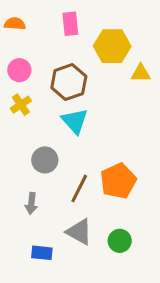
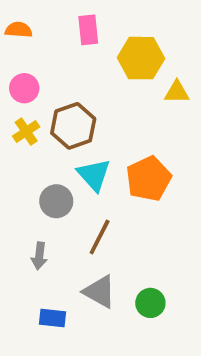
brown hexagon: (69, 82) -> (73, 126), moved
cyan triangle: (75, 121) -> (94, 175), moved
orange pentagon: (118, 181) -> (149, 179), moved

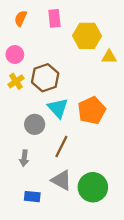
orange semicircle: (19, 30) -> (21, 18), moved, turned -70
green circle: (150, 303) -> (93, 187), size x1.6

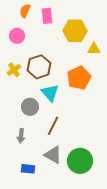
orange semicircle: (21, 18) -> (25, 11), moved
pink circle: (15, 54) -> (17, 36), moved
orange pentagon: (92, 110) -> (79, 78), moved

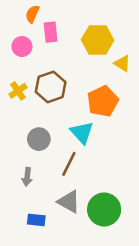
pink rectangle: (47, 16) -> (51, 32), moved
yellow triangle: (94, 49) -> (122, 63), turned 32
cyan triangle: (50, 93) -> (82, 133), moved

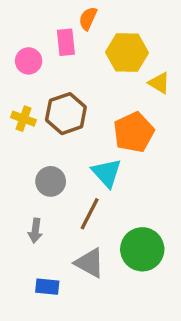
orange semicircle: (32, 14) -> (88, 19), moved
yellow cross: (18, 91) -> (23, 119), turned -36
green circle: (104, 209) -> (142, 249), moved

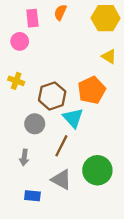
pink rectangle: (66, 42) -> (32, 18), moved
yellow hexagon: (127, 52) -> (106, 18), moved
brown hexagon: (66, 114) -> (52, 96), moved

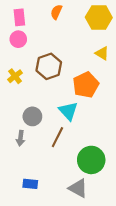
pink rectangle: (32, 18) -> (19, 17), moved
yellow cross: (16, 81) -> (15, 76), turned 32
brown hexagon: (52, 96) -> (49, 66), moved
gray arrow: (24, 157) -> (20, 138), moved
gray triangle: (61, 180) -> (78, 188), moved

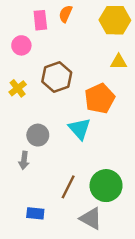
pink rectangle: (19, 17) -> (40, 20), moved
yellow triangle: (102, 53) -> (119, 62), turned -32
brown line: (57, 137) -> (68, 187), moved

